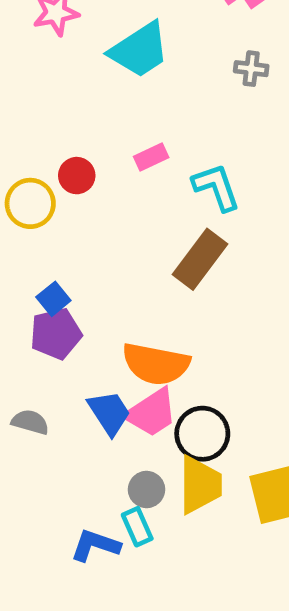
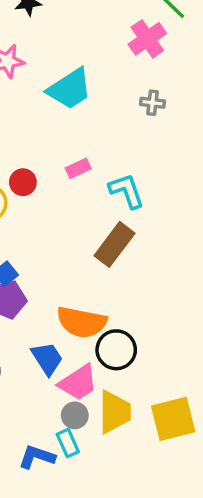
pink trapezoid: (151, 413) -> (78, 383), moved
black circle: (202, 434) -> (116, 350), moved

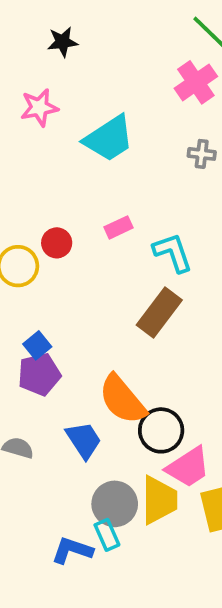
orange semicircle: (82, 322) -> (122, 400), turned 39
pink trapezoid: (78, 383) -> (188, 467), moved
gray circle: (75, 415) -> (115, 504), size x1.5

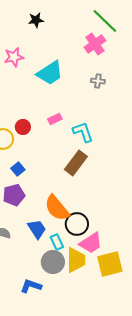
black star: (62, 42) -> (36, 20), moved
blue square: (37, 345) -> (18, 169), moved
cyan rectangle: (107, 535) -> (57, 242), moved

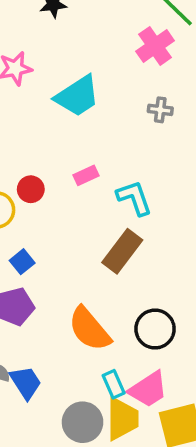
black circle: (77, 224) -> (155, 329), moved
blue trapezoid: (37, 229) -> (26, 383), moved
cyan rectangle: (57, 242) -> (114, 384), moved

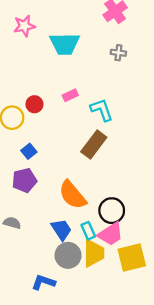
cyan trapezoid: (77, 96) -> (65, 44), turned 32
black circle: (155, 329) -> (112, 211), moved
blue trapezoid: (26, 383) -> (61, 230), moved

